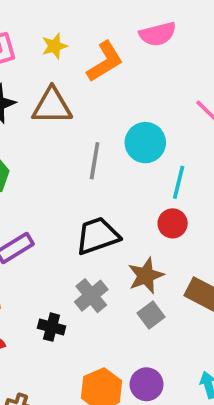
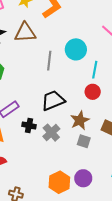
gray square: (151, 315) -> (84, 141), turned -32
black cross: (52, 327) -> (29, 125), moved

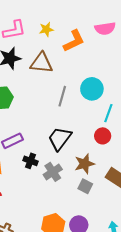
black trapezoid: (53, 100) -> (60, 139), turned -40

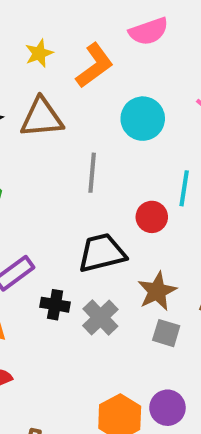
cyan circle: (92, 89) -> (143, 119), moved
red circle: (103, 136) -> (152, 217), moved
black trapezoid: (60, 139) -> (102, 253), turned 50

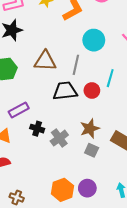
brown triangle: (42, 118) -> (45, 61), moved
gray line: (92, 173) -> (76, 65), moved
black trapezoid: (102, 253) -> (65, 91), moved

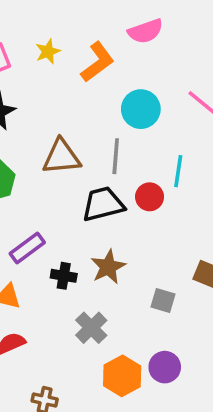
brown star: (90, 129) -> (108, 267), moved
gray cross: (59, 138) -> (91, 328), moved

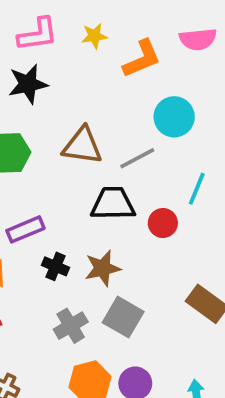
gray line: (116, 156) -> (137, 158), turned 44
red circle: (150, 197) -> (163, 223), moved
gray square: (163, 300) -> (123, 317), moved, size x1.5

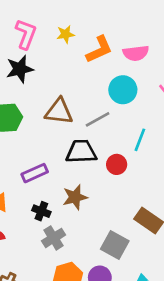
pink L-shape: (38, 34) -> (26, 34), turned -60
pink semicircle: (198, 39) -> (136, 53), moved
purple rectangle: (25, 229) -> (35, 173), moved
black cross: (56, 266) -> (41, 211), moved
gray square: (123, 317) -> (115, 245), moved

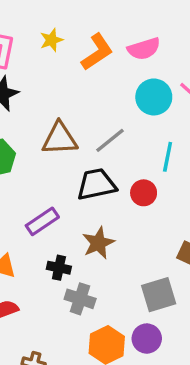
cyan circle: (123, 90) -> (154, 97), moved
gray cross: (54, 238) -> (80, 299), turned -30
gray square: (115, 245) -> (159, 295), turned -36

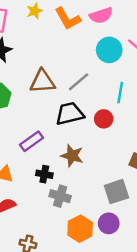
orange L-shape: (97, 52) -> (68, 19), turned 96
brown star: (98, 243) -> (72, 156), turned -30

